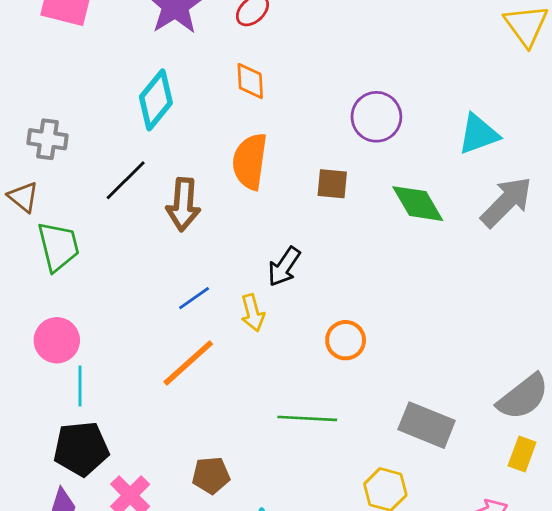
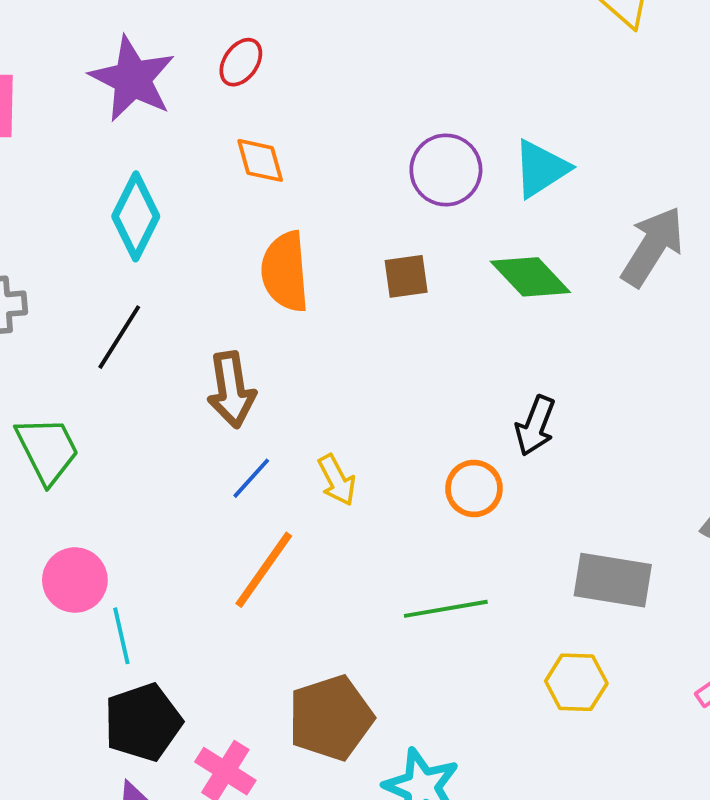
cyan triangle: (478, 134) -> (541, 169), moved
brown arrow: (183, 204) -> (231, 390), moved
black arrow: (284, 267) -> (535, 426), moved
brown pentagon: (211, 475) -> (331, 718), size x1.6

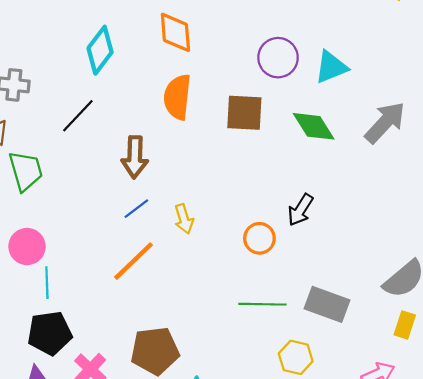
orange diamond: (260, 160) -> (175, 32), size x1.4
brown square: (406, 276) -> (244, 113), size x1.5
green line: (446, 609) -> (262, 304), moved

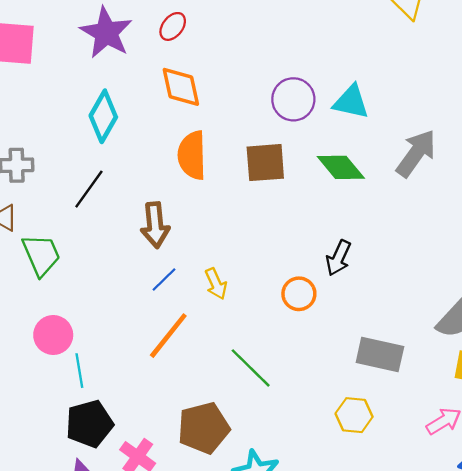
cyan triangle: (331, 67) -> (351, 102), turned 42
green line: (262, 304) -> (251, 368), moved, turned 51

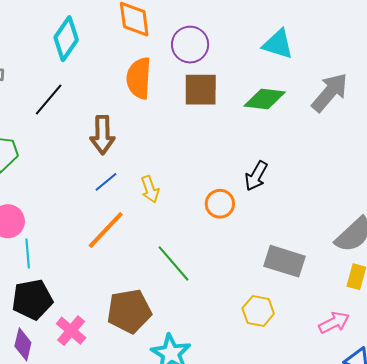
purple circle: (293, 99) -> (190, 45), moved
green diamond: (341, 167) -> (265, 99), turned -48

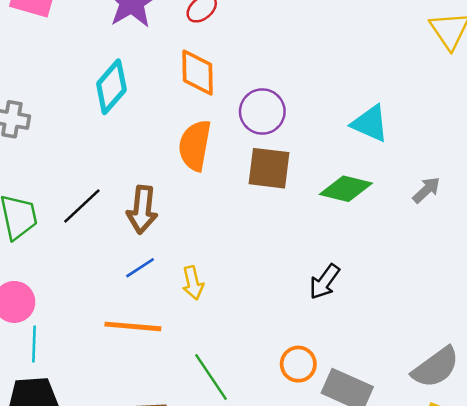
gray arrow: (330, 92) -> (426, 190), size x0.6
black line: (49, 100) -> (82, 206), moved
orange circle: (220, 204) -> (298, 364), moved
orange line: (106, 230) -> (133, 326), turned 45

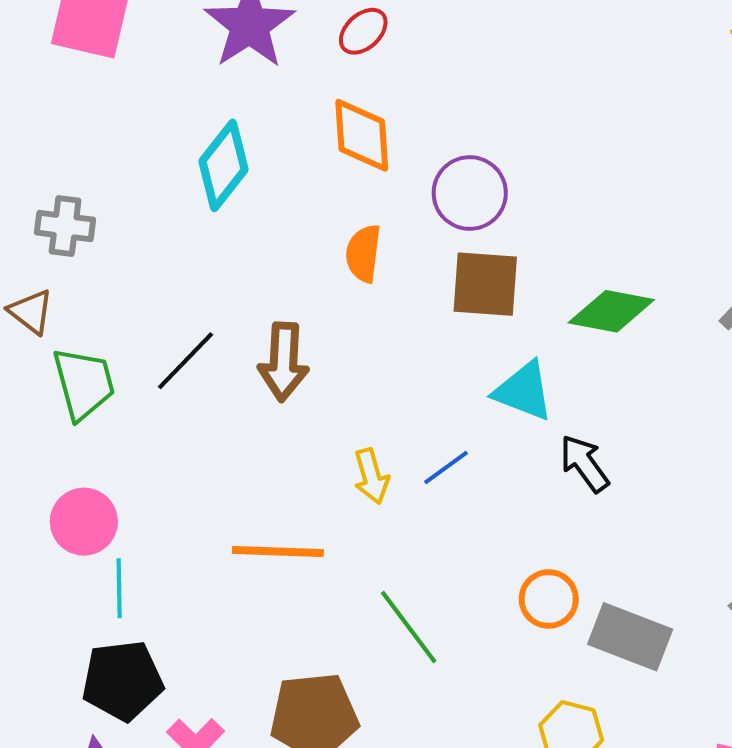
cyan triangle: (370, 123) -> (524, 391), moved
orange semicircle: (195, 145) -> (363, 253), size x0.7
blue line: (140, 268) -> (446, 468), moved
black arrow: (325, 282) -> (584, 463), turned 111

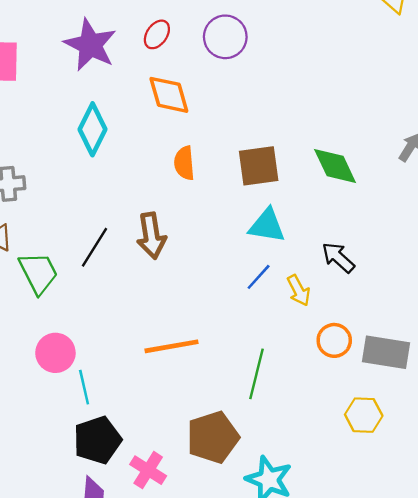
purple circle: (470, 193) -> (225, 37), moved
green diamond: (611, 311) -> (335, 166), turned 66
cyan triangle: (524, 391) -> (267, 226), moved
yellow arrow: (371, 476) -> (299, 290), moved
green line: (409, 627) -> (257, 374), turned 63

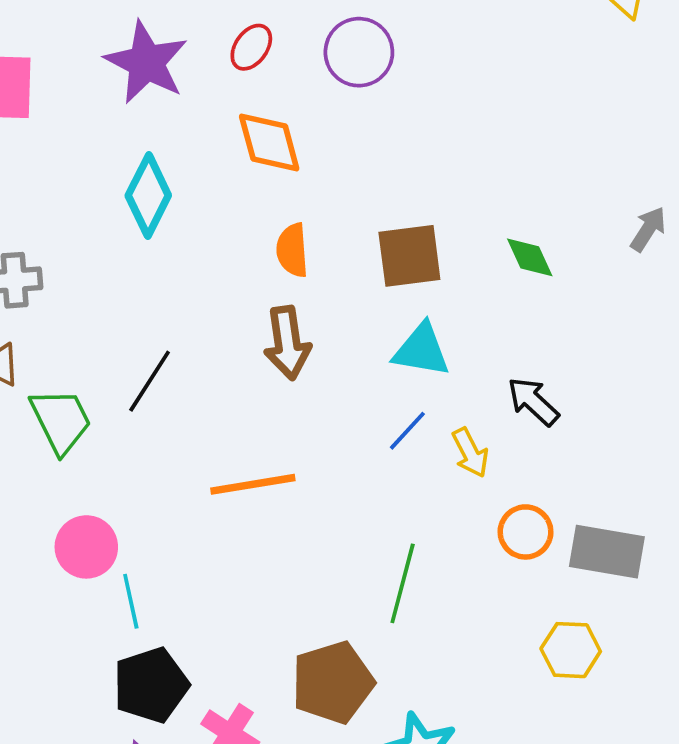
green diamond: (335, 166) -> (530, 257), size x0.7
brown arrow: (151, 236) -> (287, 343), moved
orange line: (172, 346) -> (253, 484), moved

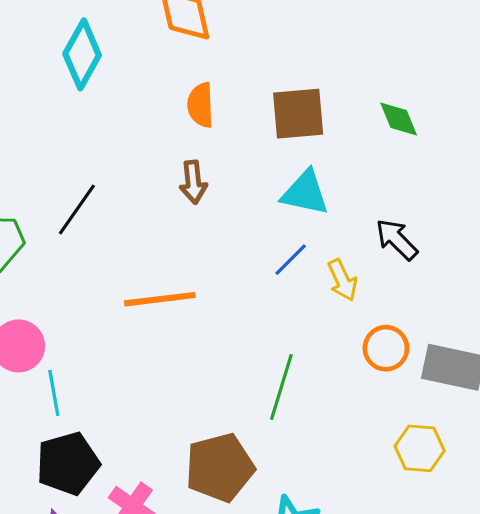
brown arrow: (287, 343) -> (193, 182), size x0.7

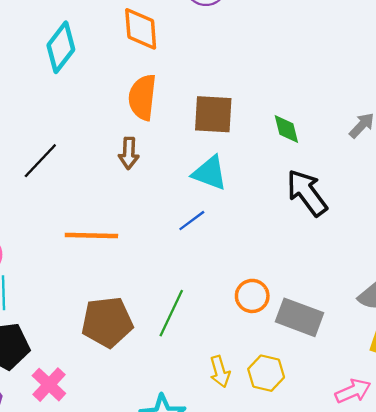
orange semicircle: (201, 105) -> (142, 97), size x1.4
black arrow: (397, 239) -> (307, 193), moved, size x1.4
yellow arrow: (342, 280) -> (220, 372), moved
brown pentagon: (220, 467) -> (107, 322), moved

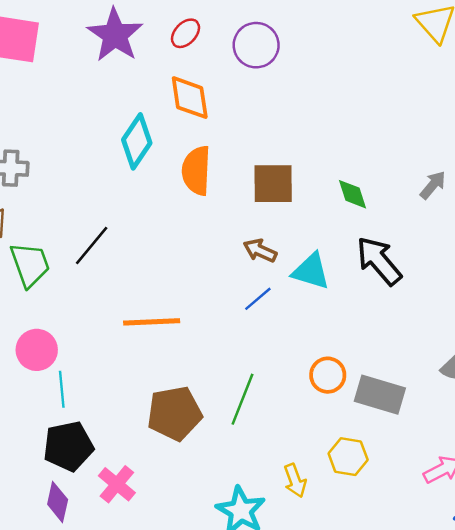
cyan diamond: (61, 47) -> (137, 141), moved
brown arrow: (129, 153) -> (260, 251), moved, turned 116
cyan triangle: (210, 173) -> (311, 271), moved
yellow arrow: (220, 372) -> (295, 481), moved

